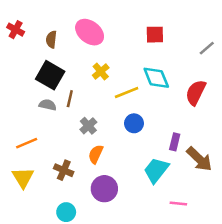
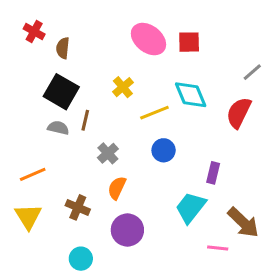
red cross: (16, 30) -> (34, 32), moved
pink ellipse: (90, 32) -> (148, 39), moved
gray line: (207, 48) -> (252, 72), moved
brown arrow: (199, 159) -> (243, 222), moved

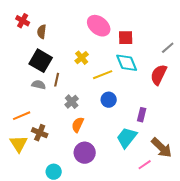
red square: (189, 42) -> (126, 38), moved
brown cross: (78, 207) -> (40, 133), moved
pink line: (218, 248) -> (145, 165), turned -40

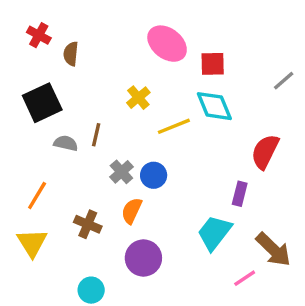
black square: (41, 61) -> (42, 103), moved, turned 35
red semicircle: (159, 75) -> (265, 152), moved
blue circle: (109, 100) -> (154, 175), moved
orange line: (22, 116) -> (37, 196), turned -36
brown cross: (40, 133) -> (88, 224), moved

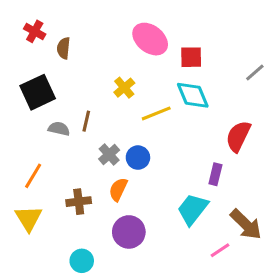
brown cross: (88, 224) -> (79, 202), turned -30

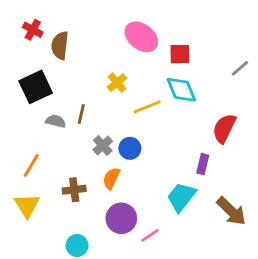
brown semicircle: (64, 48) -> (60, 45), size x1.4
pink line: (220, 250) -> (150, 235), moved

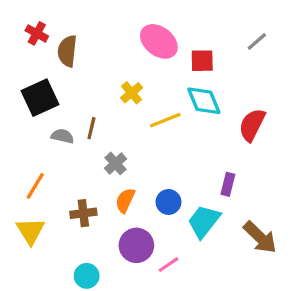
gray line: (240, 68) -> (257, 41), moved
red semicircle: (224, 128) -> (252, 125), moved
blue circle: (130, 148) -> (168, 202), moved

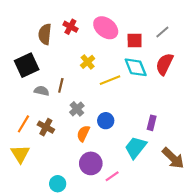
red cross: (37, 33) -> (70, 27), moved
gray line: (257, 41) -> (162, 32), moved
red semicircle: (252, 125) -> (164, 64), moved
blue circle: (168, 202) -> (106, 121), moved
brown cross: (83, 213) -> (46, 127), moved, turned 35

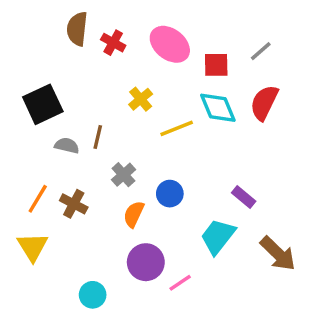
brown semicircle: (45, 34) -> (77, 29), moved
purple rectangle: (152, 123) -> (244, 197), turned -64

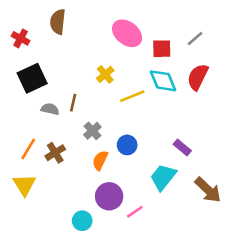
red cross: (113, 43) -> (21, 38), moved
brown cross: (74, 204) -> (55, 153), turned 30
cyan circle: (93, 295) -> (82, 221), moved

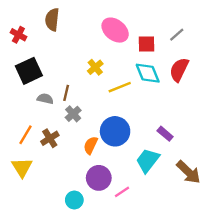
gray cross: (92, 131) -> (73, 114), moved
blue circle: (127, 145) -> (115, 131), size x1.6

